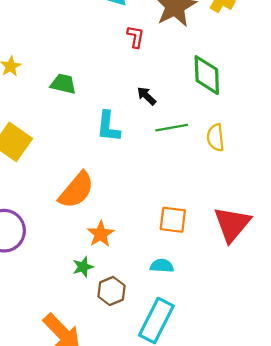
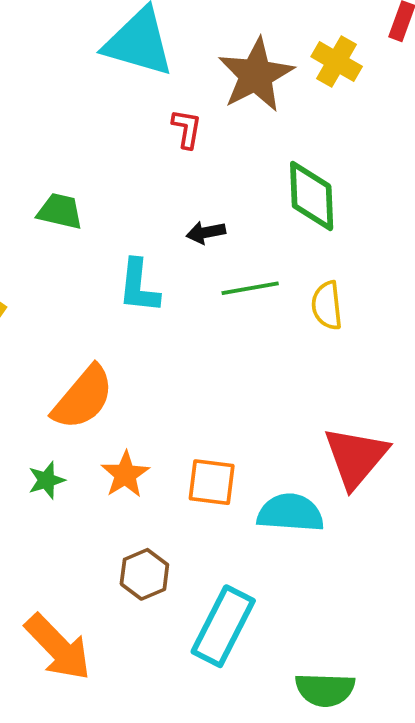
black arrow: (147, 96) -> (206, 232), turned -55
orange square: (173, 220) -> (212, 482), moved
cyan semicircle: (162, 266) -> (290, 513), moved, size x1.6
green star: (83, 267) -> (46, 480), moved

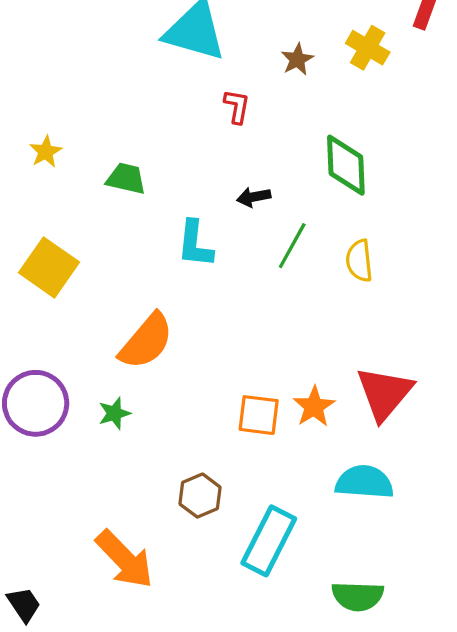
brown star: (256, 75) -> (297, 59), size x0.5
green line: (250, 288) -> (292, 246), turned -51
orange star: (125, 474) -> (314, 407), moved
cyan semicircle: (290, 513) -> (364, 482), moved

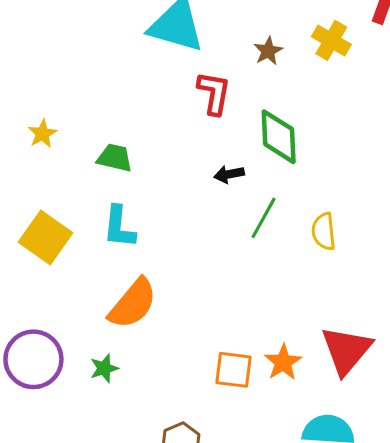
red L-shape: (237, 106) -> (214, 93), size x1.4
green diamond: (346, 165) -> (279, 137), moved
cyan L-shape: (195, 244) -> (119, 227), moved

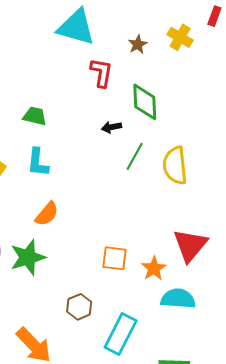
yellow semicircle: (324, 231) -> (175, 166), size x1.5
orange semicircle: (133, 304) -> (47, 214), size x0.7
orange star: (283, 362) -> (154, 268), moved
green star: (104, 368) -> (28, 257), size x1.8

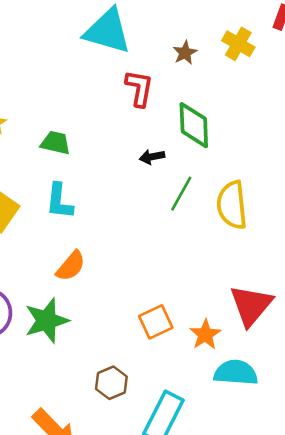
orange square: (114, 258) -> (156, 322), turned -32

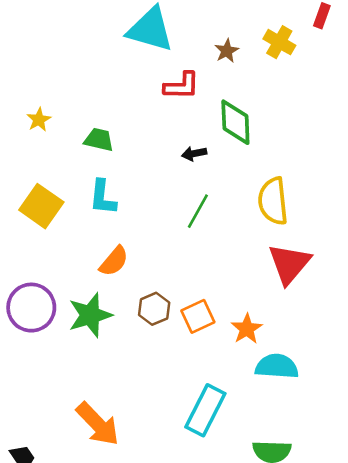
red L-shape: (139, 88) -> (182, 86), turned 81
green line: (181, 194) -> (198, 211), moved
red triangle: (251, 305) -> (289, 264), moved
brown hexagon: (111, 383) -> (154, 309), moved

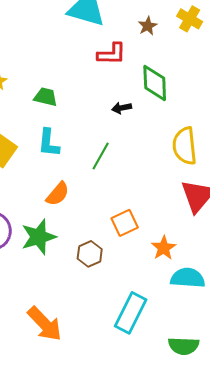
green line: (198, 211) -> (101, 156), moved
brown hexagon: (154, 309) -> (90, 254), moved
orange square: (198, 316) -> (125, 223), moved

